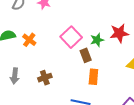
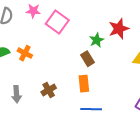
pink square: (71, 37) -> (57, 22), moved
orange rectangle: (93, 77) -> (84, 84), moved

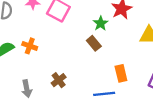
orange rectangle: (84, 84) -> (121, 73), moved

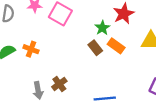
orange rectangle: (121, 73) -> (116, 46), moved, turned -42
gray arrow: (27, 89) -> (38, 90), moved

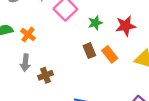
green star: (102, 28) -> (95, 23), moved
gray arrow: (38, 90) -> (25, 63), moved

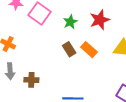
brown cross: (46, 75) -> (31, 80), turned 32

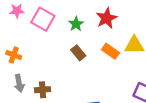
orange rectangle: (89, 50) -> (111, 51), moved

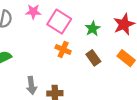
orange cross: (14, 55) -> (63, 50), moved

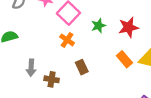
brown rectangle: (93, 58) -> (82, 67), moved

